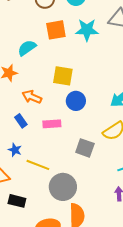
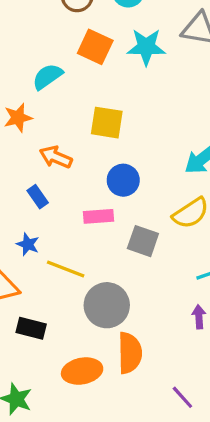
orange square: (56, 30) -> (95, 47), turned 35
blue circle: (76, 101) -> (123, 180), moved
pink rectangle: (52, 124) -> (99, 216), moved

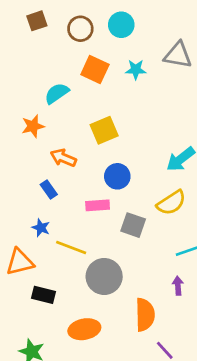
cyan star: (146, 47) -> (136, 70), size x0.7
yellow square: (107, 123) -> (104, 130), turned -32
orange semicircle: (130, 353) -> (145, 315), moved

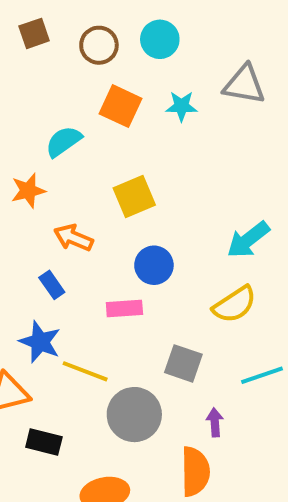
gray square: (133, 225) -> (183, 363), moved
blue star: (41, 228) -> (40, 342), size x1.5
purple arrow: (178, 286) -> (215, 422), moved

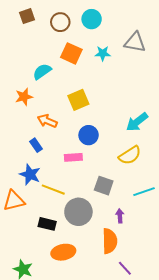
black rectangle: (44, 442) -> (47, 224), moved

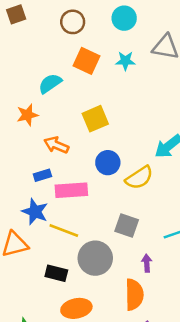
brown square: (27, 16) -> (16, 14), moved
cyan circle: (92, 19) -> (124, 18), moved
blue rectangle: (36, 145) -> (42, 175), turned -72
yellow semicircle: (130, 155) -> (139, 178), moved
pink rectangle: (73, 157) -> (71, 190), moved, size x1.4

